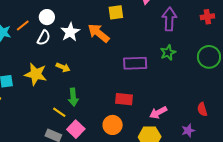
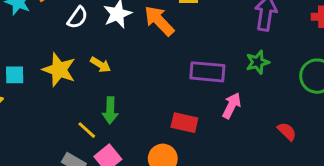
red semicircle: (202, 109) -> (287, 131), moved, turned 144
pink arrow: (158, 112) -> (232, 106), moved, turned 138

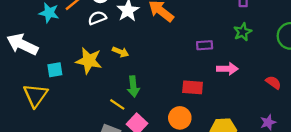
white semicircle: (78, 18) -> (97, 18), turned -138
purple rectangle: (207, 72) -> (205, 45), size x0.6
pink arrow: (232, 106) -> (227, 69), turned 72

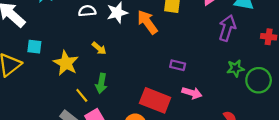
green star: (243, 32) -> (235, 68), moved
yellow star: (89, 61) -> (66, 63), moved
red rectangle: (193, 87) -> (155, 100), size x1.5

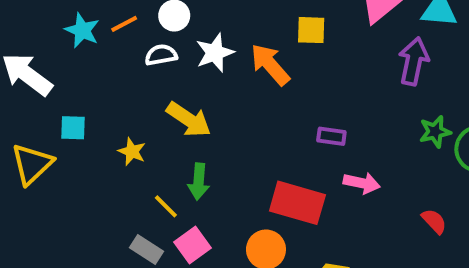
yellow arrow: (99, 48) -> (189, 120), size x1.6
yellow star: (66, 63) -> (132, 151), size x0.6

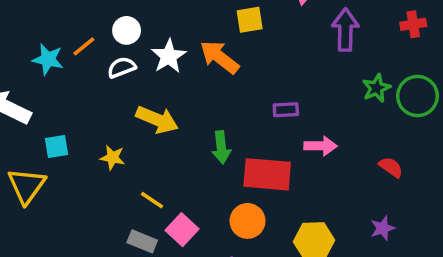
green arrow: (199, 182) -> (221, 147), moved

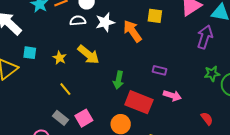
yellow star: (113, 158) -> (60, 58), moved
yellow line: (152, 200) -> (65, 89), moved

